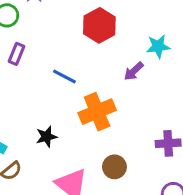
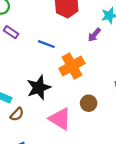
purple rectangle: (17, 54) -> (11, 32), turned -72
black star: (46, 137) -> (39, 88), size x1.6

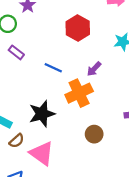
purple arrow: (94, 35) -> (94, 69), moved
pink triangle: (60, 119) -> (42, 153), moved

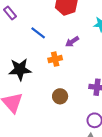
orange cross: (79, 93) -> (55, 59), size x0.6

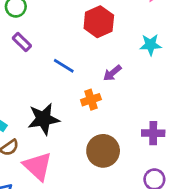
brown circle: (60, 96) -> (103, 151), size x1.5

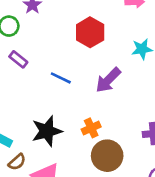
purple arrow: (112, 73) -> (108, 80), size x1.5
orange cross: (91, 100) -> (91, 128), moved

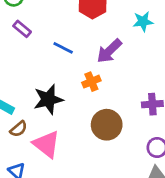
orange cross: (91, 128) -> (91, 82), moved

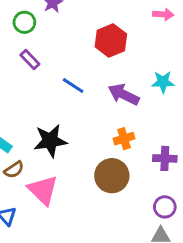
cyan star: (143, 21) -> (163, 82), moved
purple arrow: (109, 51) -> (124, 94), turned 64
orange cross: (91, 82) -> (124, 139), moved

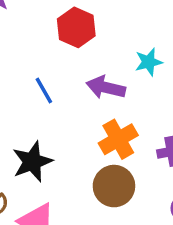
blue line: (73, 85) -> (44, 91), turned 40
orange cross: (124, 139) -> (118, 139), size x1.5

